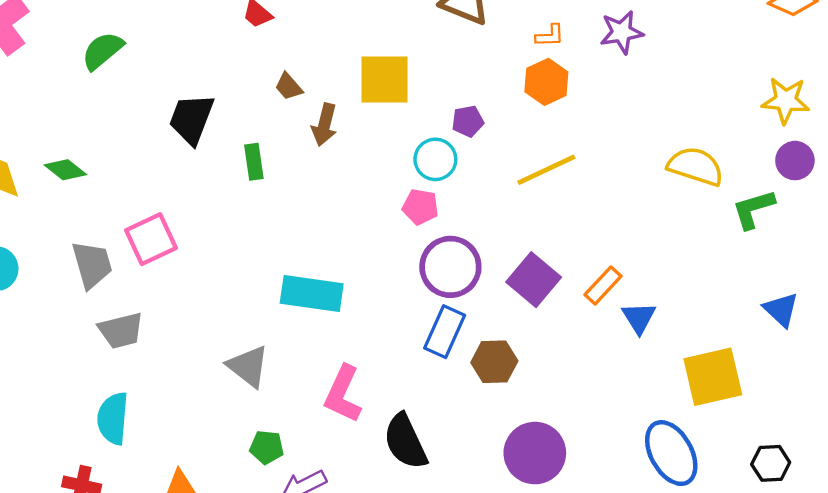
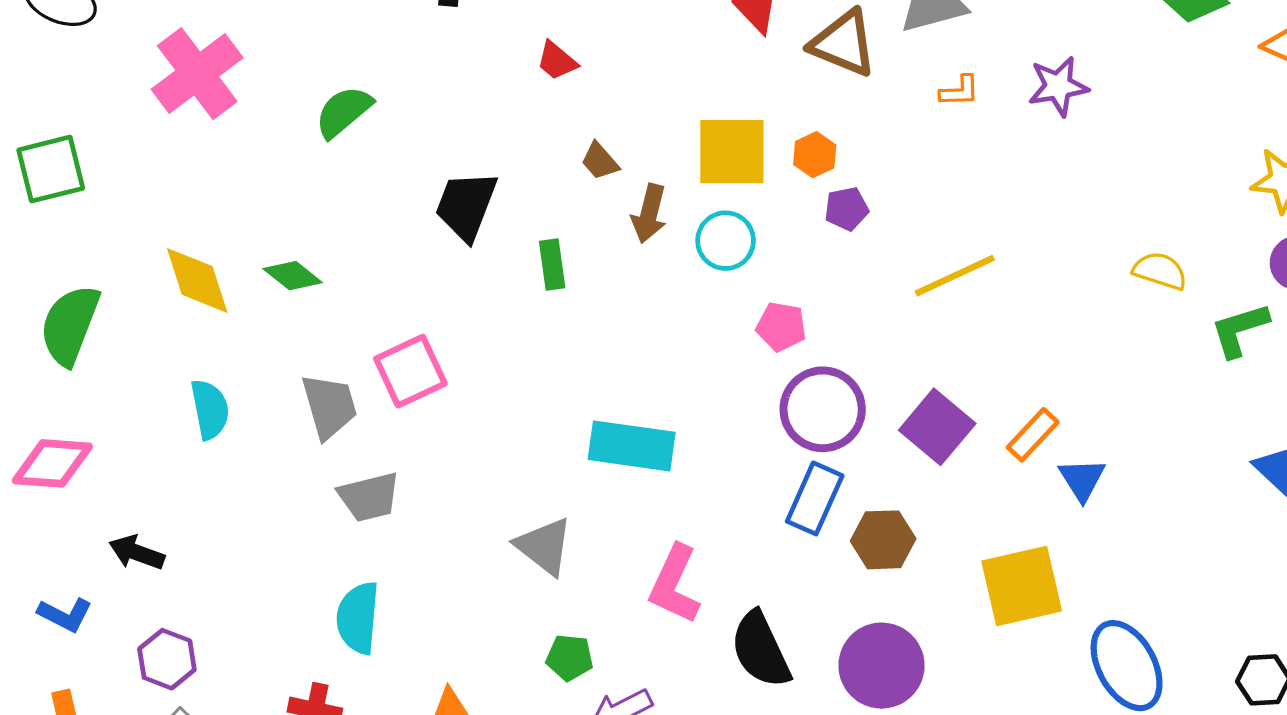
orange hexagon: (546, 82) -> (815, 155), moved, size x0.7
cyan circle: (435, 159) -> (726, 241), moved
yellow semicircle: (696, 166) -> (1160, 271), size x0.7
yellow square: (713, 377) -> (1022, 586), moved
purple circle: (535, 453) -> (882, 666), moved

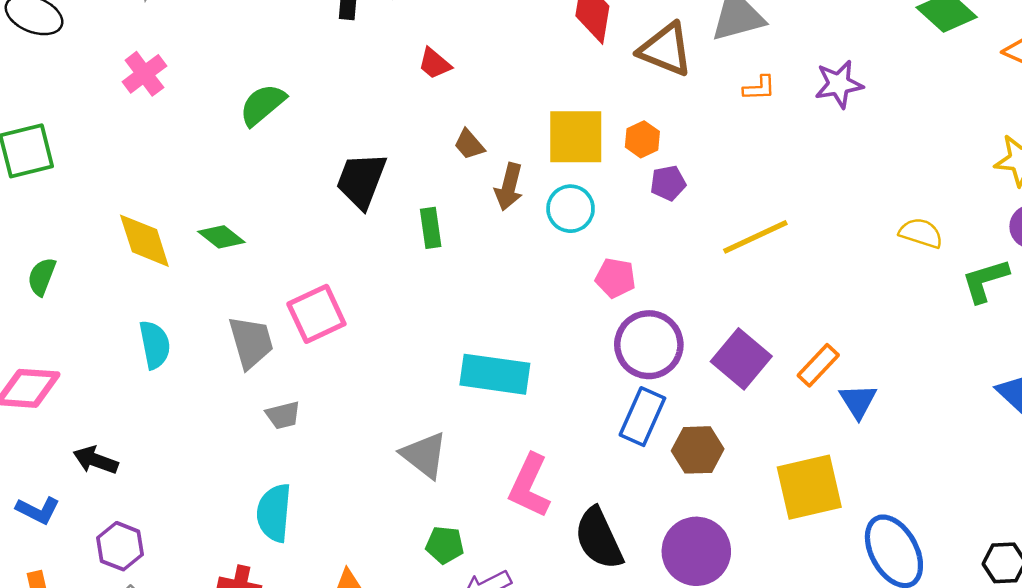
pink cross: (197, 74) -> (144, 74), size x0.6
green semicircle: (70, 325) -> (42, 277), size x0.6
gray trapezoid: (369, 497) -> (283, 415), size x0.7

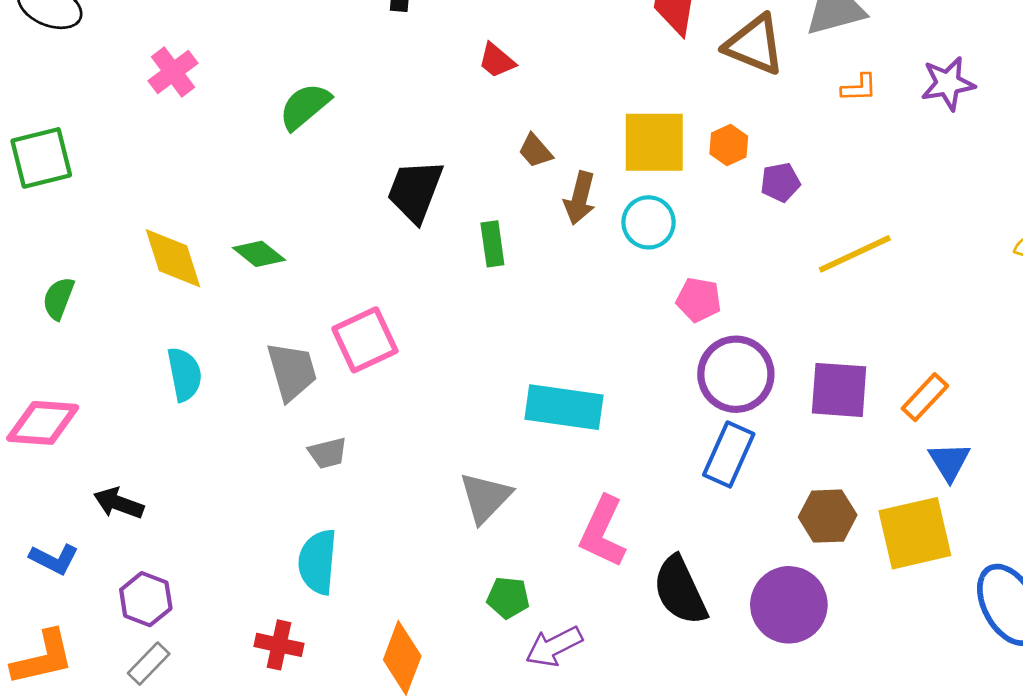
purple pentagon: (668, 183) -> (780, 182), moved
purple square: (741, 359) -> (839, 390), turned -36
blue triangle: (858, 401) -> (949, 462), moved
brown hexagon: (698, 450) -> (828, 516), moved
gray triangle: (424, 455) -> (485, 497), turned 36

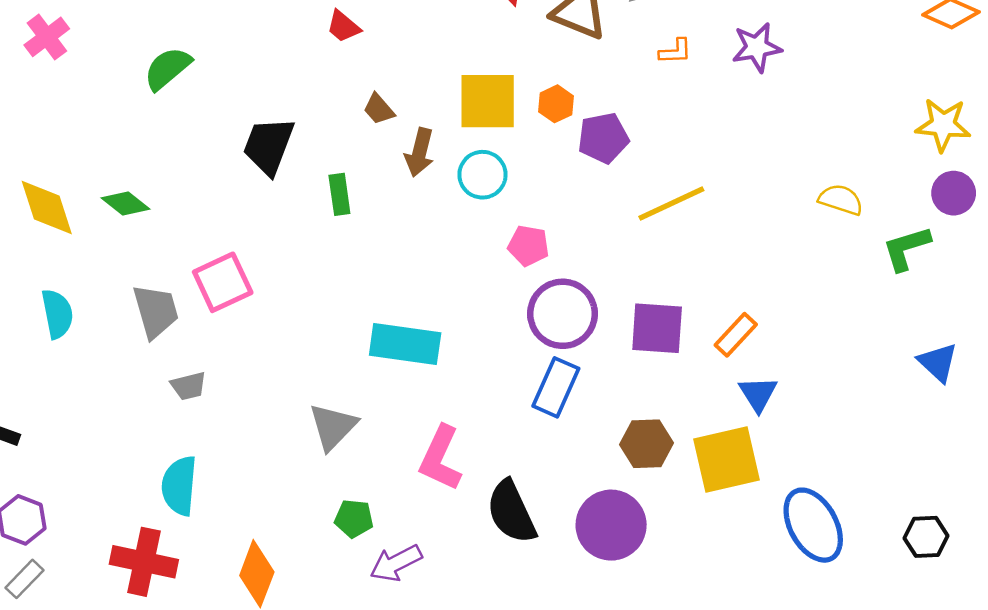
purple pentagon: (780, 182) -> (603, 138), size x1.4
red cross: (279, 645) -> (144, 562), size x1.5

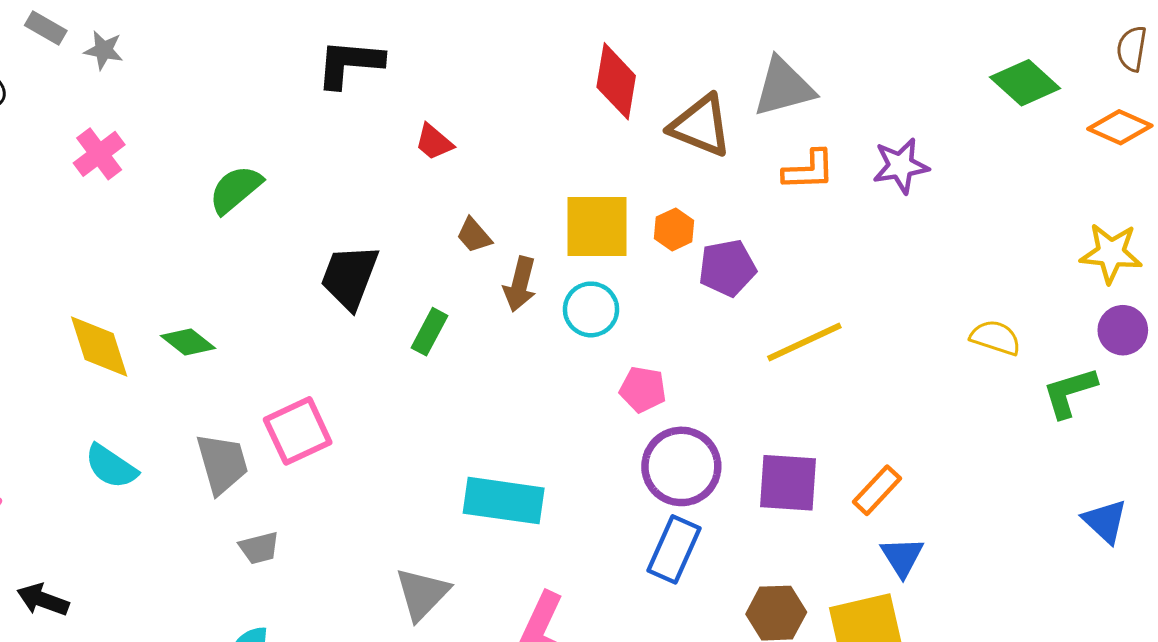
orange L-shape: (675, 51) -> (809, 170), size x1.4
green rectangle: (339, 194) -> (430, 332), turned 36
cyan semicircle: (57, 314) -> (111, 466), turned 135

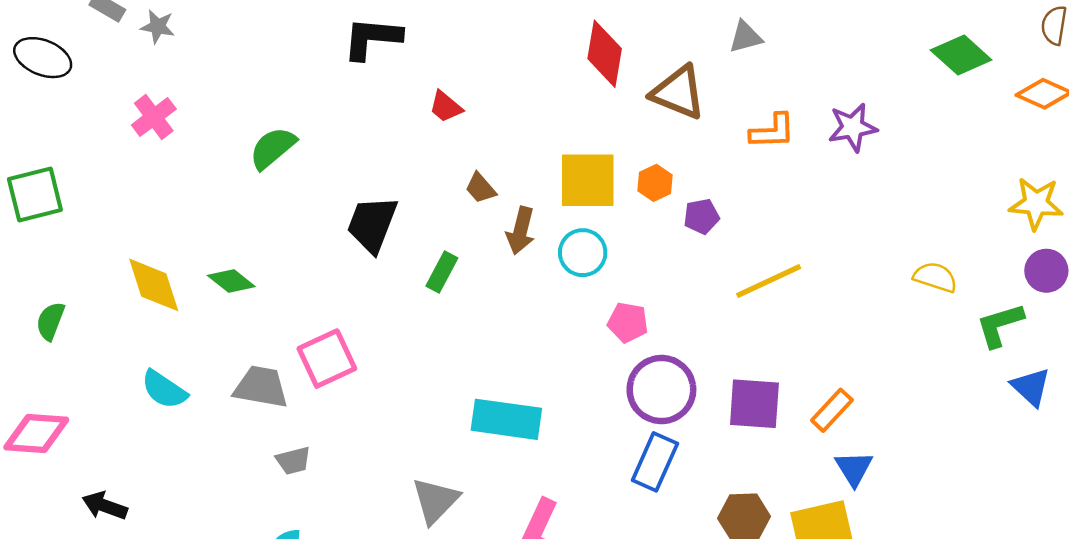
gray triangle: (784, 87) -> (745, 37), moved, size x0.6
purple pentagon: (727, 268) -> (701, 216), size x0.7
gray trapezoid: (222, 463) -> (261, 387), turned -64
blue triangle: (1105, 521) -> (1031, 387), moved

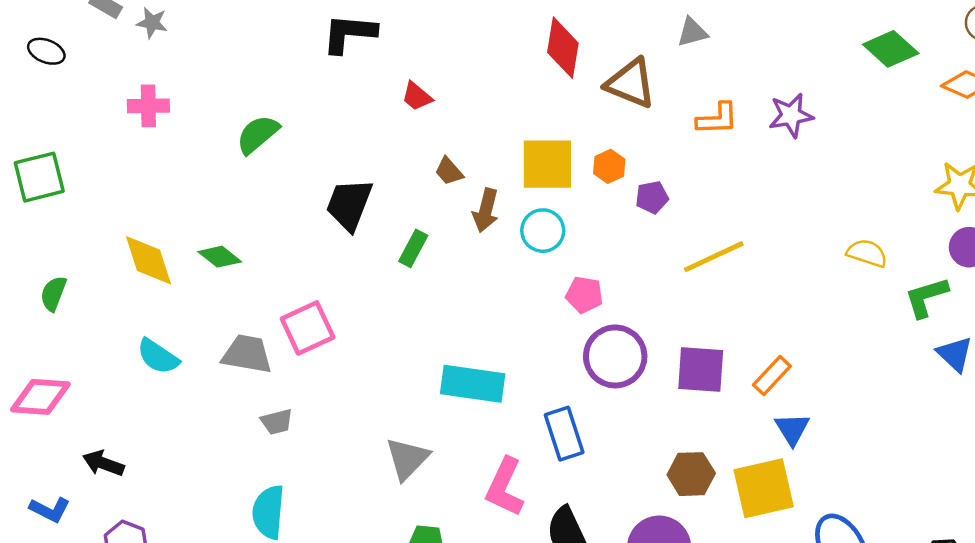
black ellipse: (43, 58) -> (46, 51), size x0.7
pink cross: (154, 117) -> (148, 106), turned 36
blue rectangle: (655, 462) -> (564, 434), moved, turned -42

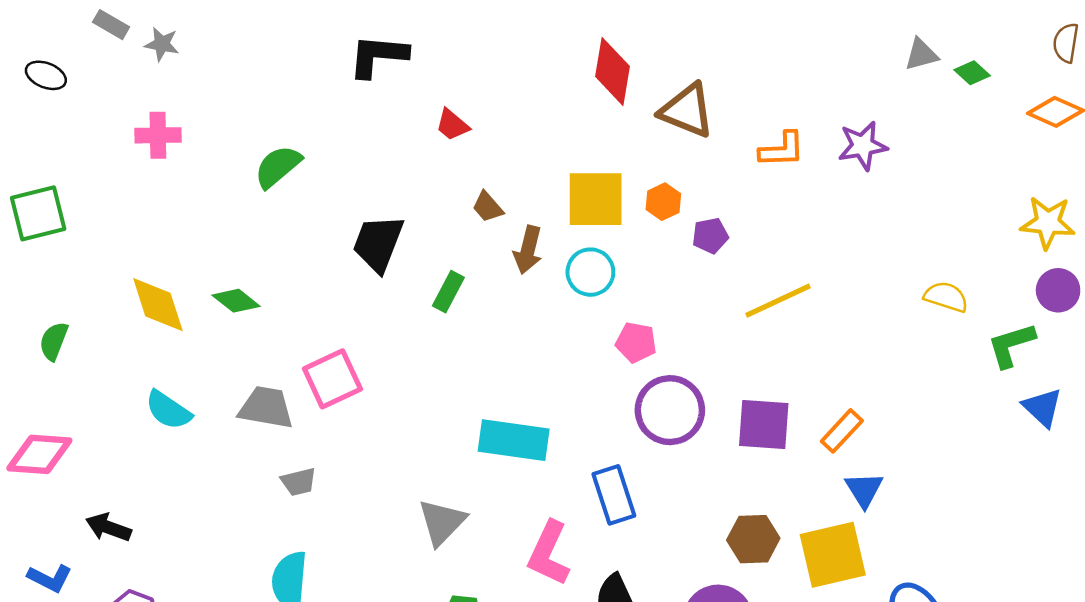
gray triangle: (692, 32) -> (921, 55), moved
green diamond: (891, 49) -> (972, 73), size x0.6

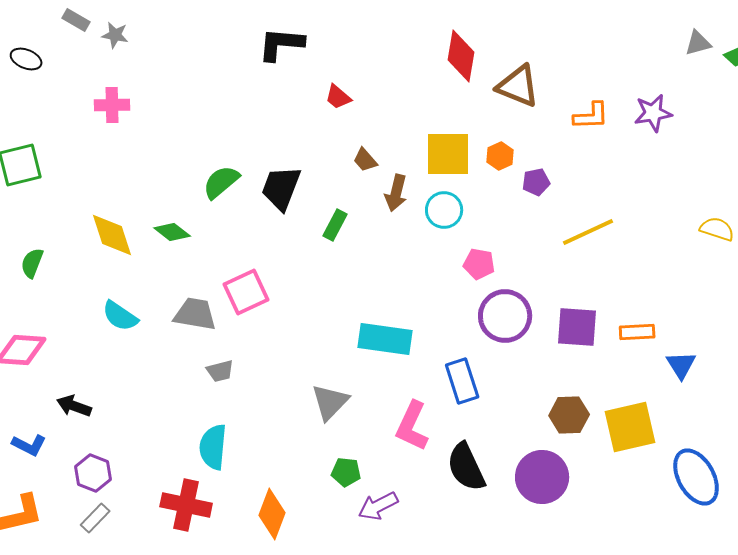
green semicircle: (278, 167) -> (221, 182), moved
orange rectangle: (842, 431) -> (637, 332), turned 44
blue triangle: (864, 490) -> (681, 365), moved

